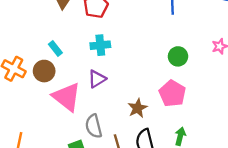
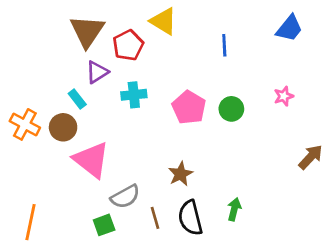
purple triangle: (97, 79) -> (97, 72), moved
pink pentagon: (172, 94) -> (189, 107), moved
gray semicircle: (94, 126) -> (125, 197), turned -105

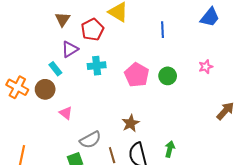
brown triangle: (87, 31) -> (63, 19), size x0.6
pink triangle: (91, 160) -> (66, 113), size x0.5

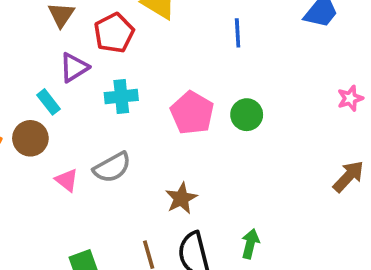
pink star: (206, 67) -> (350, 98), moved
gray semicircle: (90, 140) -> (112, 167), moved

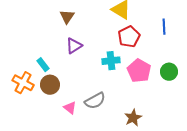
red pentagon: (114, 33) -> (129, 37), moved
cyan cross: (121, 97) -> (111, 61), moved
cyan rectangle: (49, 102) -> (43, 65), moved

